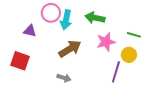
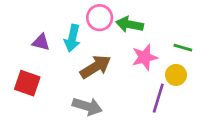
pink circle: (51, 13) -> (100, 18), moved
cyan arrow: (66, 20) -> (72, 38), moved
gray arrow: (64, 78) -> (87, 106), size x1.5

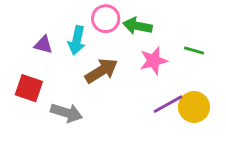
yellow circle: (176, 75) -> (194, 107), moved, size x1.4
purple line: (158, 98) -> (168, 104), turned 44
gray arrow: (87, 106) -> (67, 113), moved

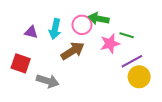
pink circle: (106, 19) -> (82, 25), moved
green line: (194, 50) -> (127, 35), moved
purple line: (168, 104) -> (132, 61), moved

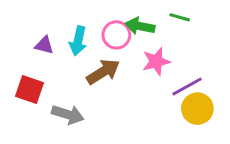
green line: (127, 35) -> (180, 17), moved

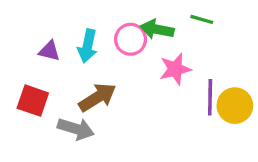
brown arrow: (103, 72) -> (97, 97), moved
purple line: (187, 86) -> (210, 97), turned -60
yellow circle: (197, 109) -> (235, 106), moved

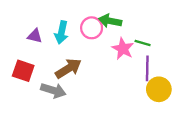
green line: (202, 19) -> (143, 43), moved
pink star: (175, 69) -> (123, 49), turned -30
yellow circle: (235, 106) -> (159, 89), moved

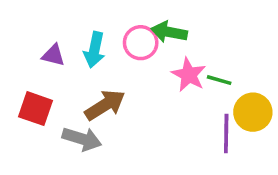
green line: (143, 43) -> (219, 80), moved
purple line: (147, 68) -> (226, 134), moved
yellow circle: (159, 89) -> (253, 112), moved

